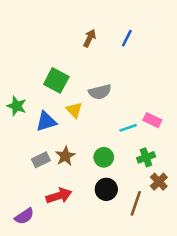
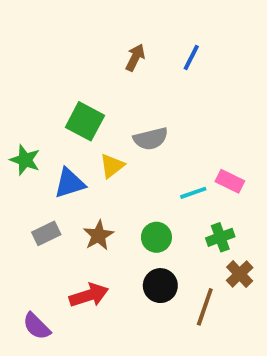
yellow triangle: (74, 110) -> (112, 166), turned 36
gray rectangle: (41, 160) -> (46, 233), moved
purple semicircle: (24, 216) -> (37, 326), turned 78

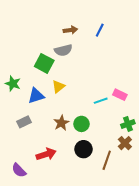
brown arrow: (135, 57) -> (70, 30), turned 56
gray semicircle: (151, 139) -> (63, 50), moved
brown star: (98, 235) -> (61, 123), moved
green cross: (220, 237) -> (128, 124), moved

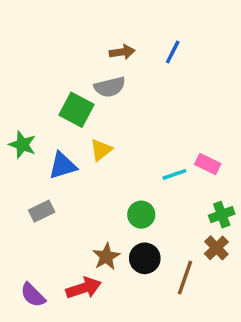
brown star: (61, 123) -> (106, 257), moved
red arrow: (46, 154) -> (84, 288), moved

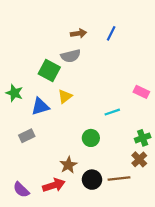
pink rectangle: (208, 164) -> (141, 92), moved
black circle: (145, 258) -> (92, 180), moved
brown line: (185, 278) -> (119, 178), turned 65

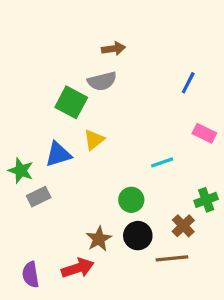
blue line: (111, 33) -> (188, 83), moved
green star: (14, 93) -> (21, 171), moved
brown cross: (139, 159) -> (183, 226), moved
black circle: (92, 180) -> (138, 236), moved
purple semicircle: (21, 190) -> (31, 275), turned 36

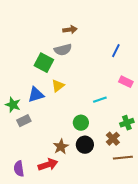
brown line: (172, 258) -> (123, 158), moved

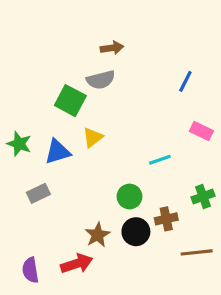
green star: (13, 105) -> (19, 144), moved
brown cross: (113, 139) -> (166, 219), moved, turned 32

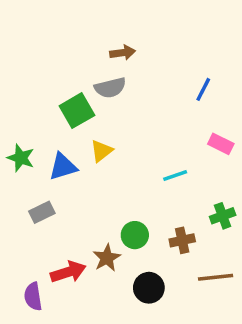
green square: (70, 101) -> (77, 111), turned 32
green circle: (129, 197) -> (135, 235), moved
black circle: (136, 232) -> (149, 288), moved
red arrow: (77, 264) -> (68, 272), moved

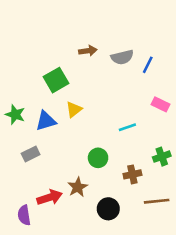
brown arrow: (123, 53) -> (88, 51), moved
gray semicircle: (110, 88) -> (122, 57), moved
green circle: (135, 235) -> (98, 158), moved

